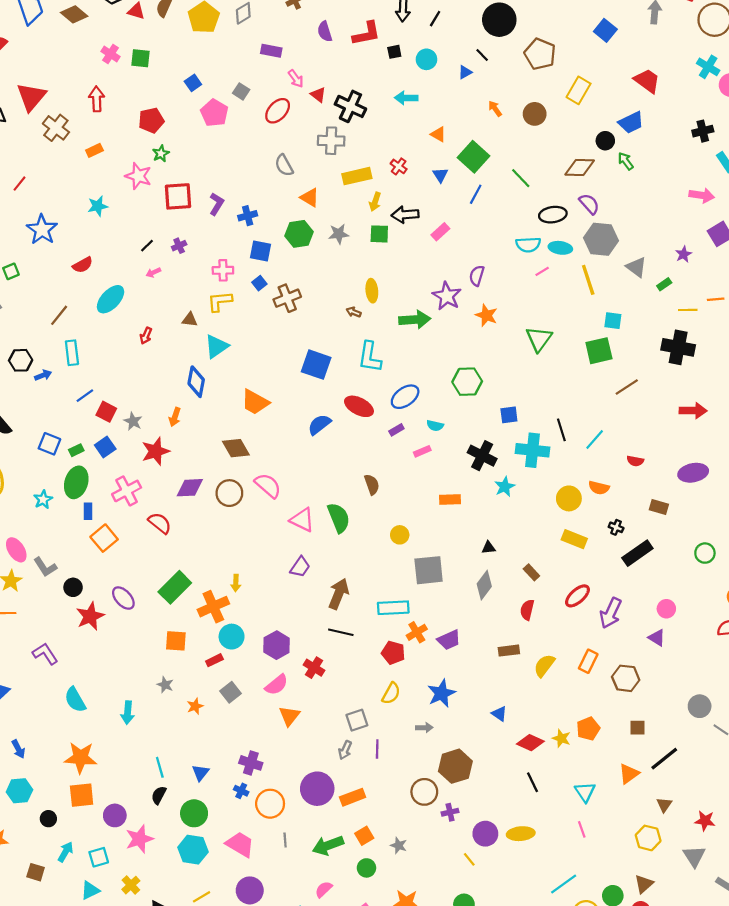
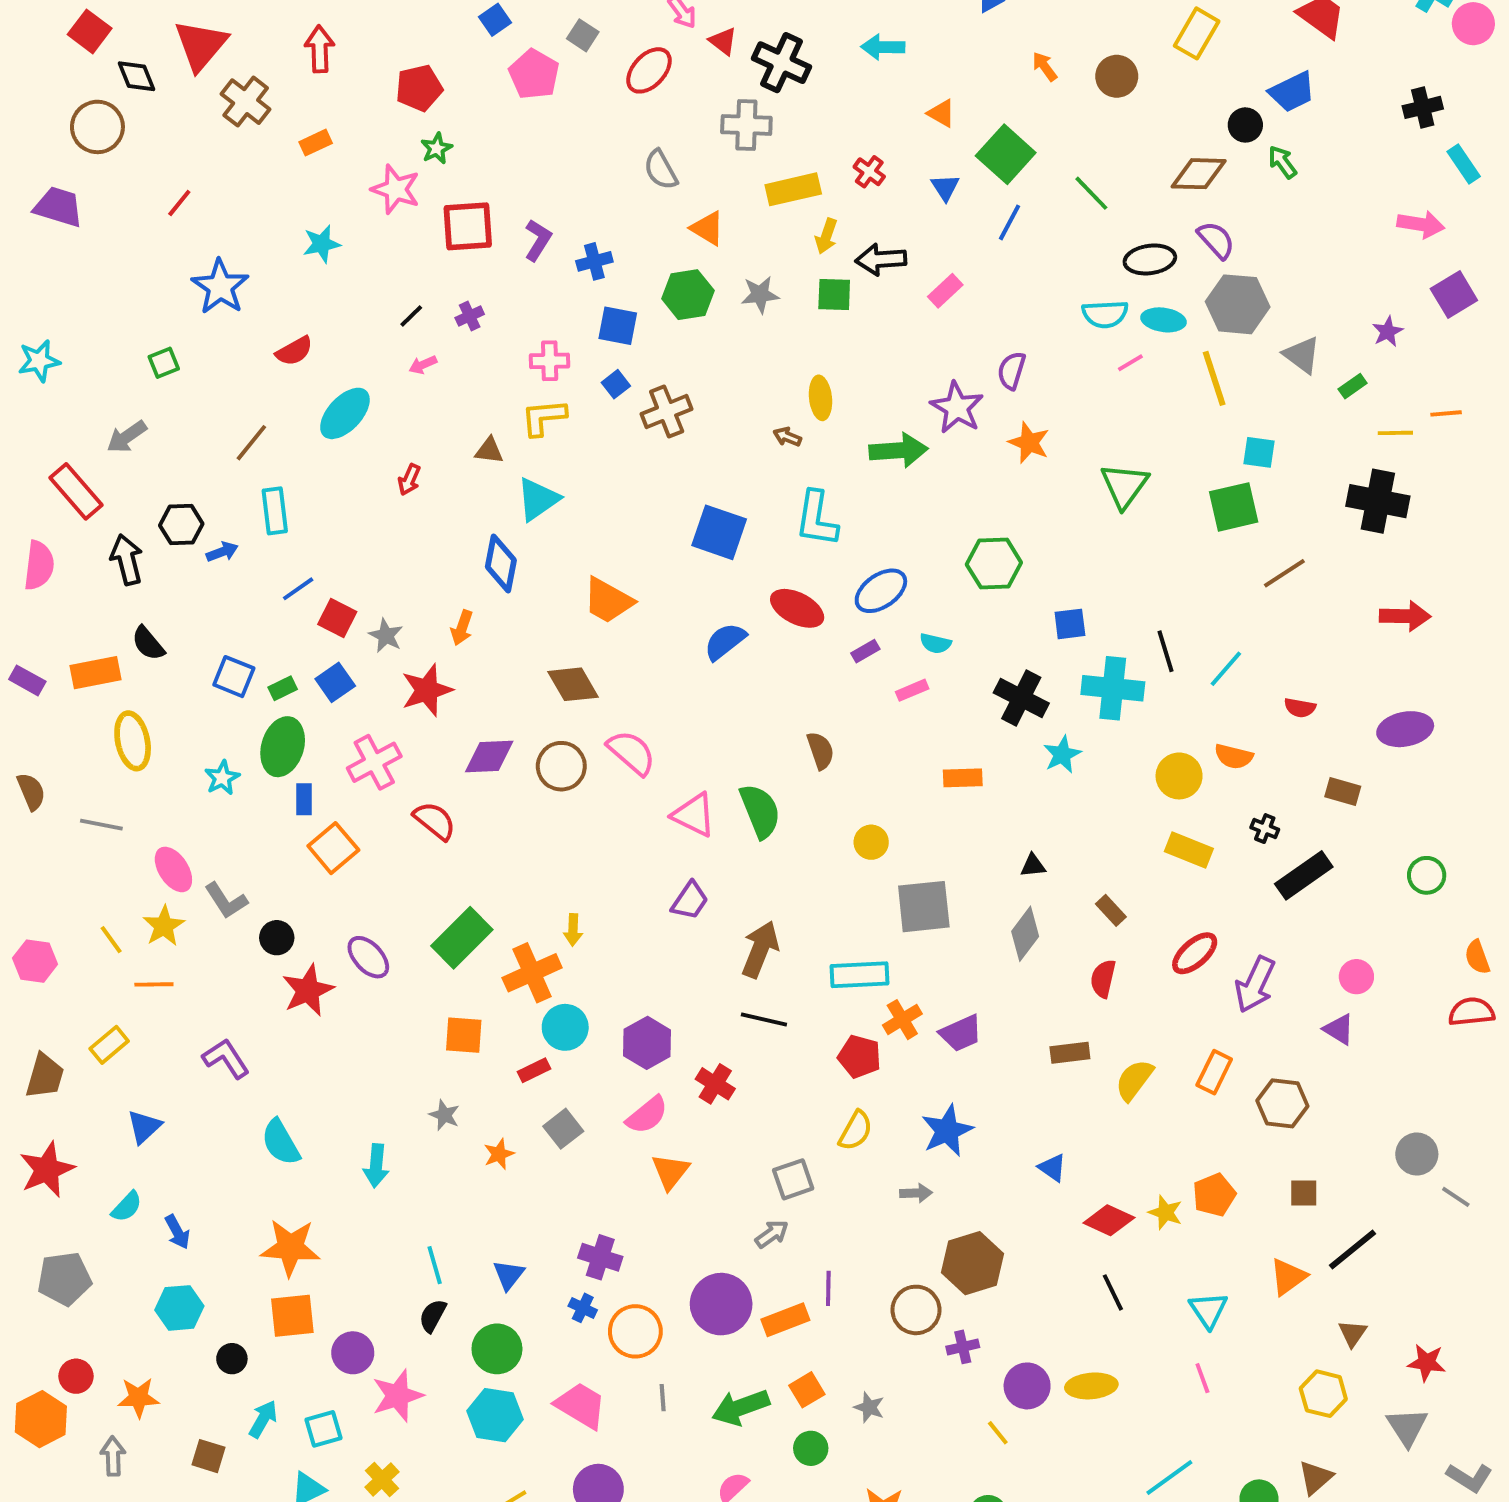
purple line: (377, 749) -> (828, 1288), moved
gray arrow: (345, 750) -> (772, 1234), turned -150

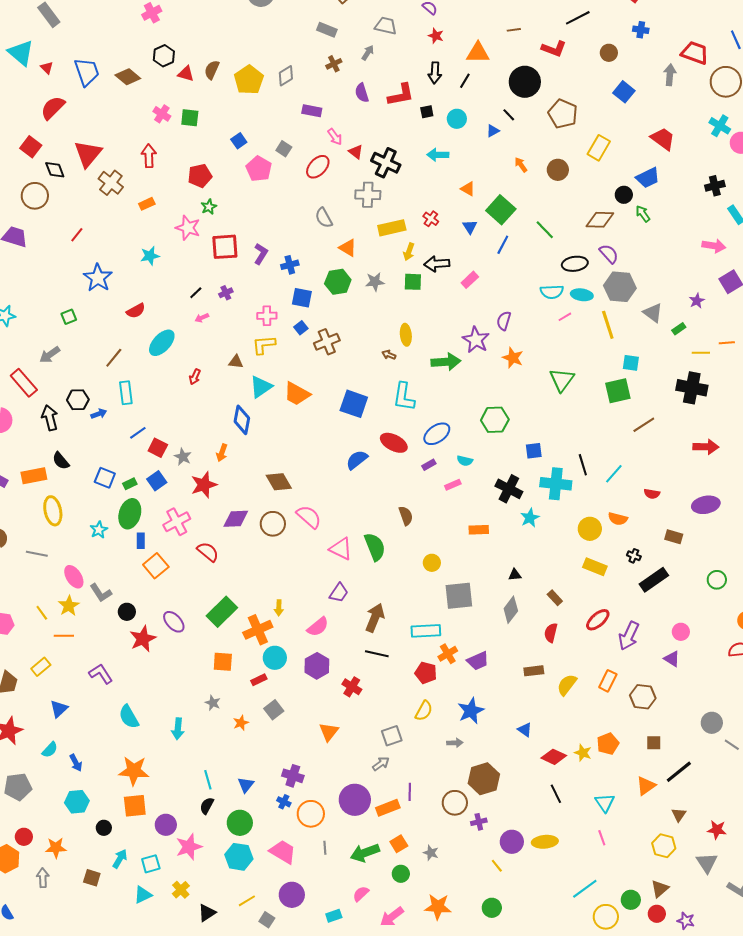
orange trapezoid: (608, 601) -> (297, 394), moved
pink semicircle: (647, 1115) -> (318, 627), moved

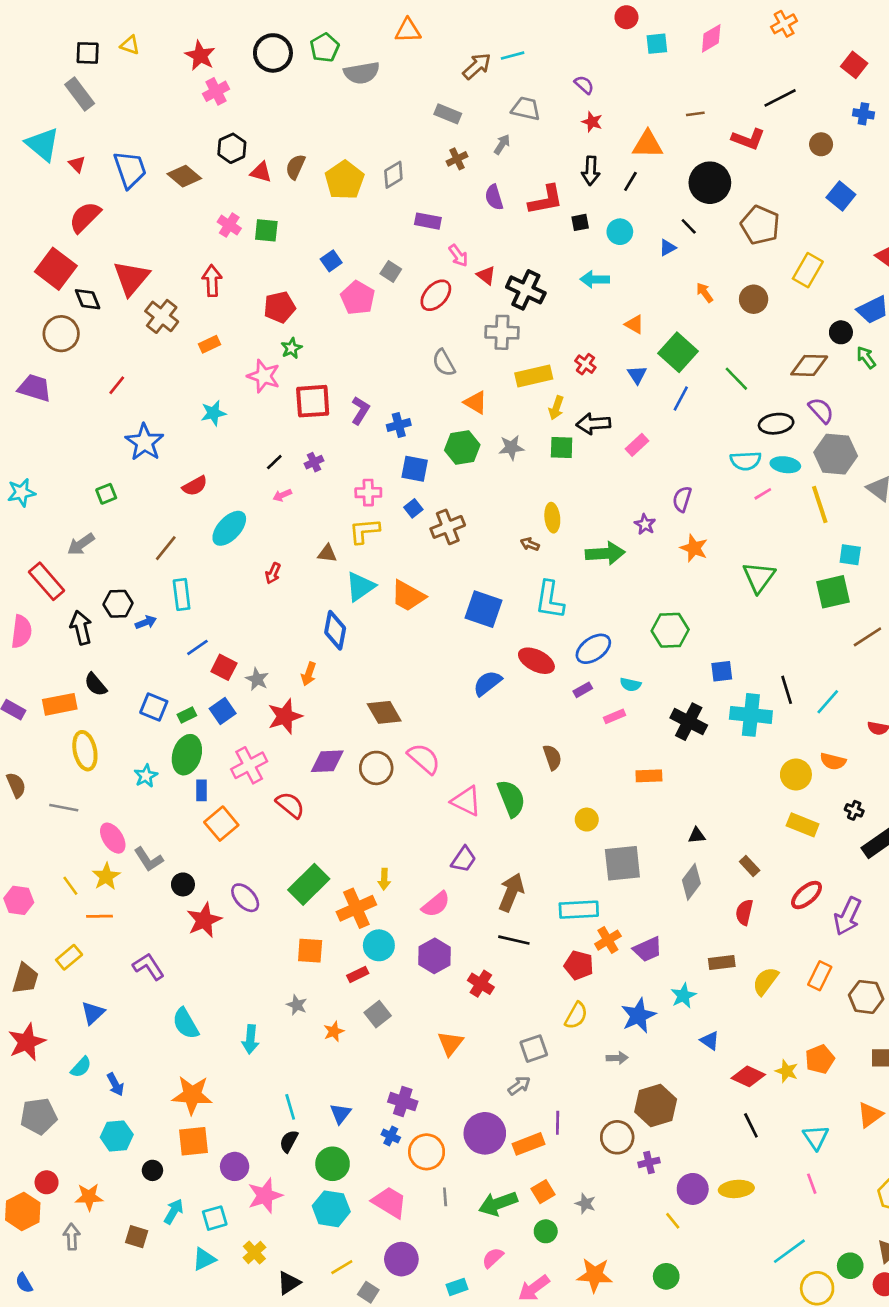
red square: (31, 147) -> (56, 269), size x1.4
purple star: (476, 340) -> (645, 524), size x0.6
cyan star: (530, 518) -> (683, 996), moved

